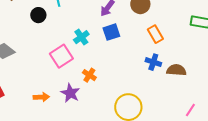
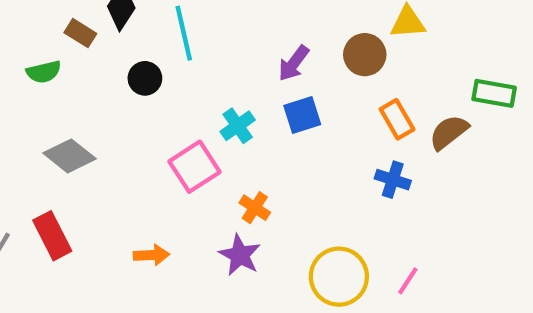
brown semicircle: (176, 70) -> (449, 132), moved, turned -42
purple star: (70, 93) -> (240, 255), moved
pink line: (190, 110) -> (408, 281), moved

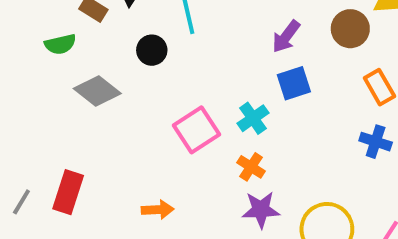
cyan cross: (238, 126) -> (253, 118), moved
gray diamond: (70, 156) -> (97, 91), moved
red rectangle: (52, 236) -> (68, 192), turned 45
purple star: (240, 255) -> (261, 210), moved, turned -30

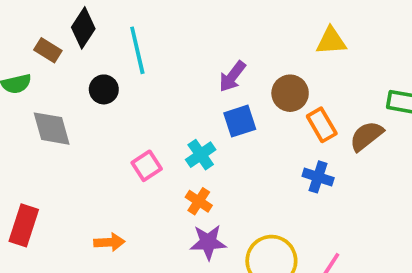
brown circle: (350, 29) -> (290, 93), moved
gray diamond: (97, 91) -> (52, 129), turned 36
pink square: (197, 130) -> (147, 166), size x0.7

